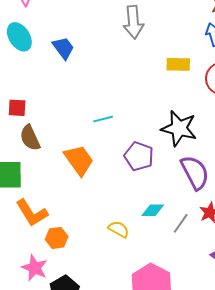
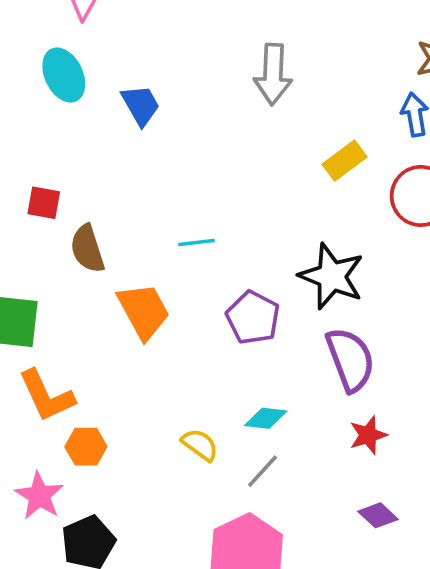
yellow rectangle: (178, 64) -> (345, 161), turned -45
brown semicircle: (30, 138) -> (87, 249), moved
gray line: (181, 223) -> (263, 471), moved

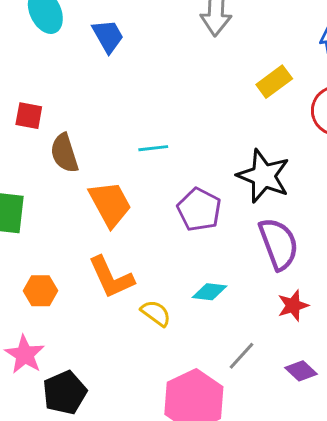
orange L-shape: (47, 396) -> (111, 277), moved
orange hexagon: (86, 447) -> (40, 291), moved
gray line: (263, 471) -> (242, 356), moved

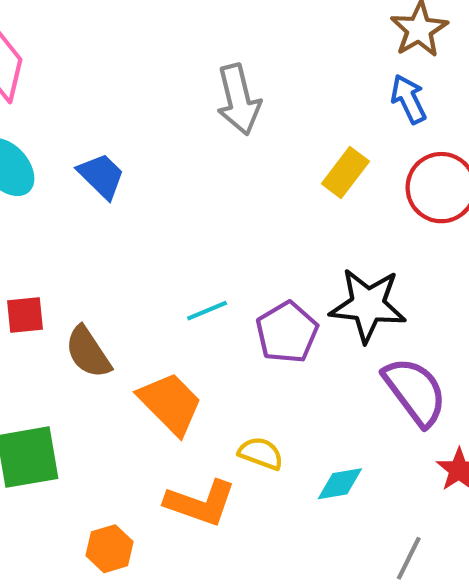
purple pentagon: (199, 210) -> (287, 332), moved, turned 30
orange L-shape: (111, 277) -> (200, 503), turned -30
yellow semicircle: (156, 313) -> (261, 453), moved

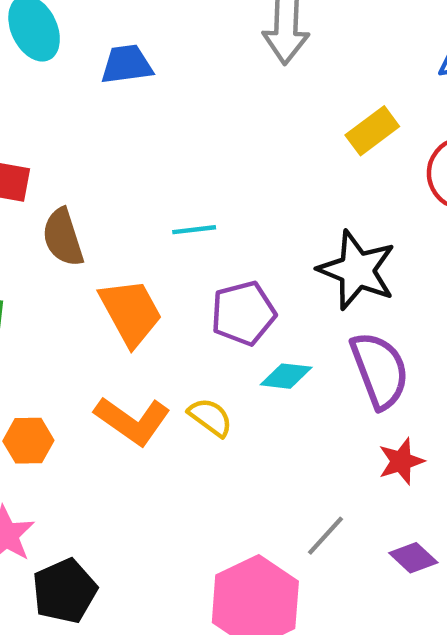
blue trapezoid: (101, 176) -> (127, 64), turned -68
purple pentagon: (287, 332) -> (243, 313), moved
yellow semicircle: (261, 453) -> (210, 417), moved
cyan diamond: (340, 484) -> (286, 376), moved

